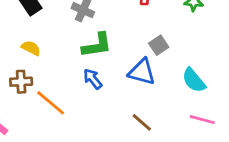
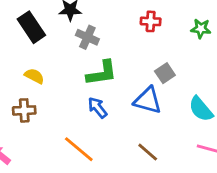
orange line: (51, 103) -> (79, 149), moved

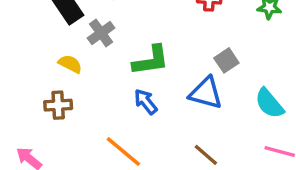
gray cross: (87, 37) -> (101, 33), moved, turned 30

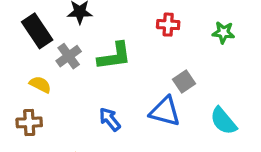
green L-shape: (151, 60) -> (114, 56), moved

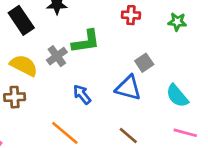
gray cross: (69, 56) -> (57, 56), moved
yellow semicircle: (40, 85) -> (24, 65), size x1.5

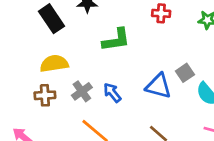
gray cross: (57, 56) -> (82, 91), moved
gray square: (144, 63) -> (185, 73), moved
yellow semicircle: (24, 65) -> (54, 64), turned -36

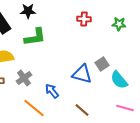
green L-shape: (116, 40) -> (35, 37), moved
blue arrow: (112, 93) -> (52, 91), moved

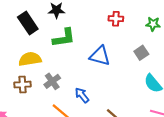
gray square: (102, 64) -> (141, 53), moved
blue triangle: (82, 74) -> (100, 56), moved

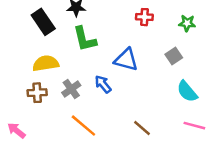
green L-shape: (64, 38) -> (85, 39), turned 85
blue arrow: (82, 95) -> (103, 84), moved

